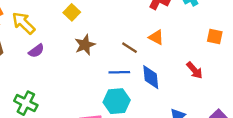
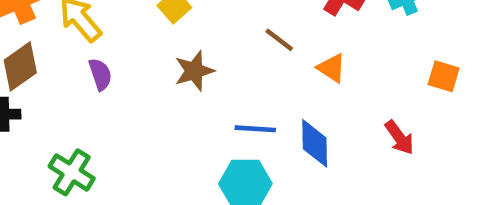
brown line: (129, 48) -> (279, 40), moved
purple semicircle: (36, 51) -> (100, 74), turned -77

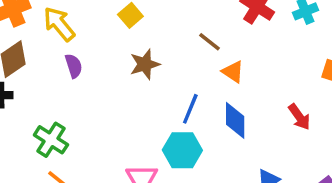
orange triangle: (332, 68) -> (233, 72), moved
blue line: (255, 129) -> (190, 109), turned -72

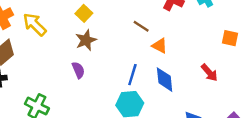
brown star: (145, 64) -> (86, 40), moved
purple semicircle: (74, 66) -> (78, 70), moved

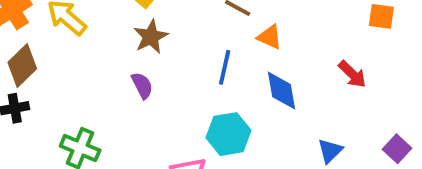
blue line: (132, 75) -> (225, 67), moved

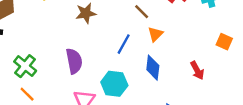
orange triangle: (270, 37) -> (155, 34), turned 35
purple semicircle: (142, 85) -> (74, 61), moved, size x1.5

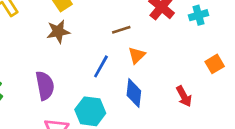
brown line: (142, 12) -> (121, 30), turned -63
orange square: (224, 42) -> (215, 64), turned 35

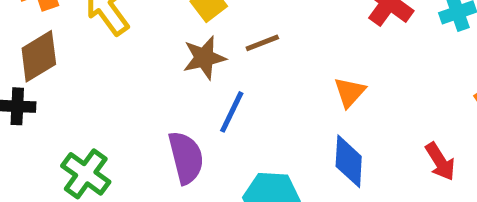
brown line: (121, 30) -> (262, 43), moved
blue line: (101, 66) -> (232, 112), moved

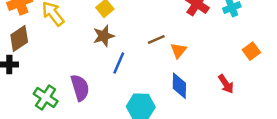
brown line: (262, 43) -> (156, 39), moved
purple semicircle: (186, 158) -> (80, 88), moved

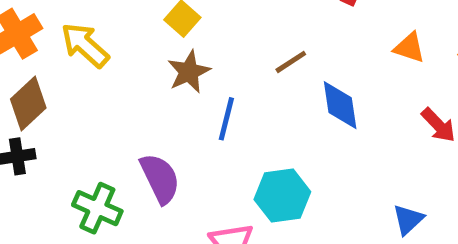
orange triangle: (178, 50) -> (409, 48), moved, turned -42
blue diamond: (179, 86) -> (340, 105), moved

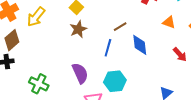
yellow arrow: (85, 45) -> (36, 17), turned -95
blue line: (226, 119) -> (108, 48), moved
purple semicircle: (160, 178) -> (80, 73), moved

